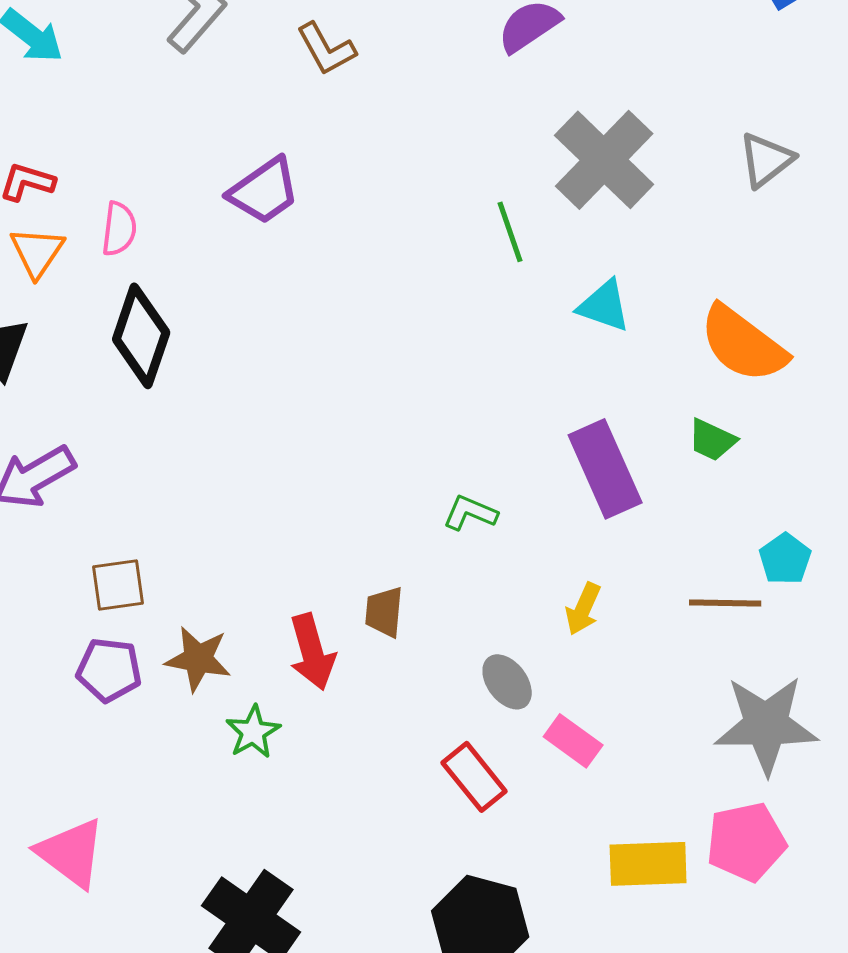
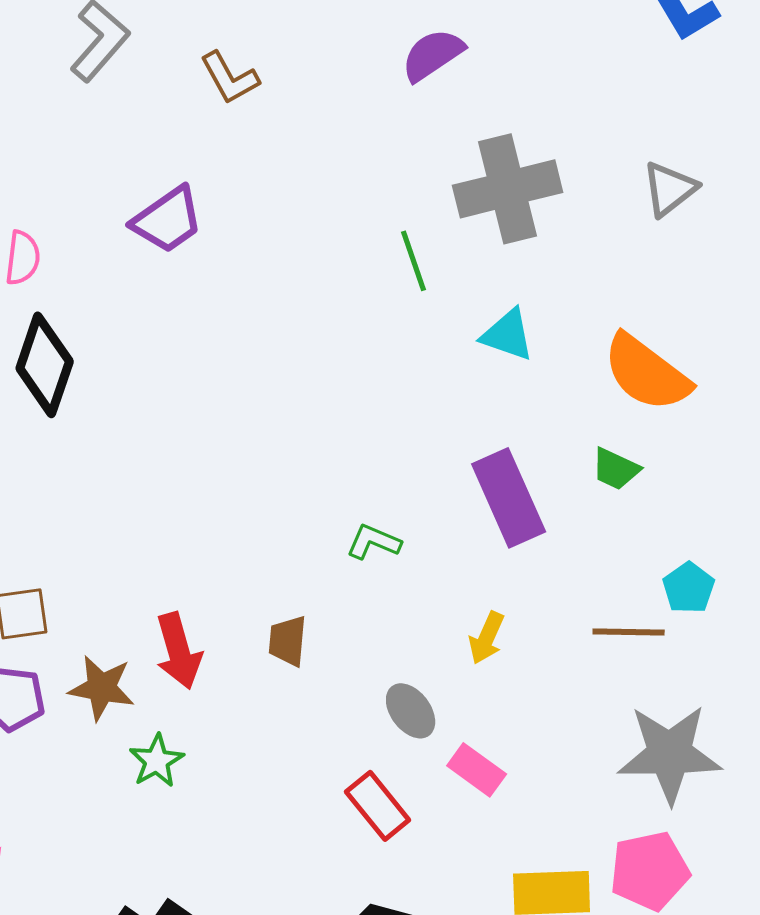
gray cross: (604, 160) -> (508, 189), turned 32
red arrow: (312, 652) -> (179, 651), moved

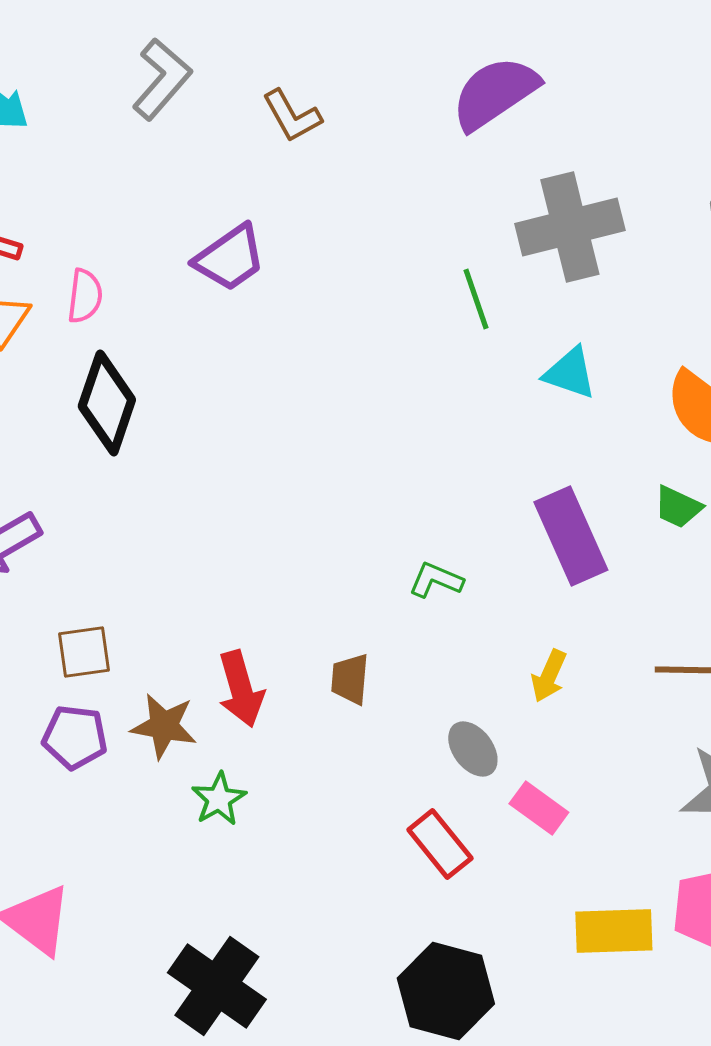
purple semicircle: (433, 55) -> (495, 93), size x1.4

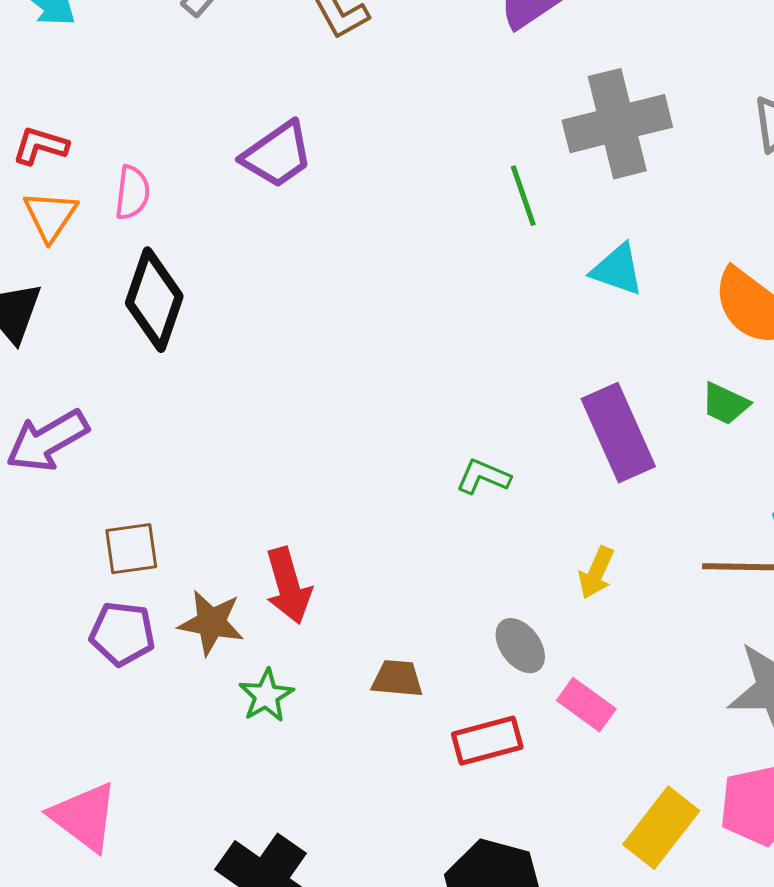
brown trapezoid: (350, 679) -> (397, 679), moved, turned 90
red rectangle: (440, 844) -> (487, 741), turned -66
yellow rectangle: (614, 931) -> (661, 828), turned -50

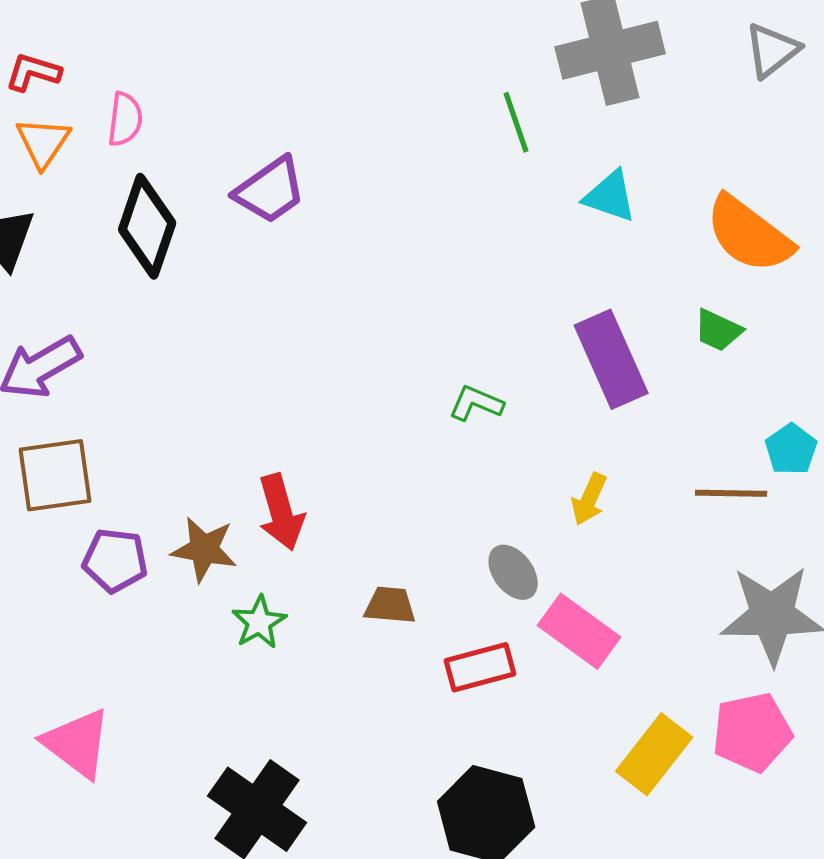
purple trapezoid: (277, 155) -> (270, 190), moved
brown square: (131, 549) -> (55, 475), moved, size x1.4
pink rectangle: (586, 705) -> (579, 631), size x1.4

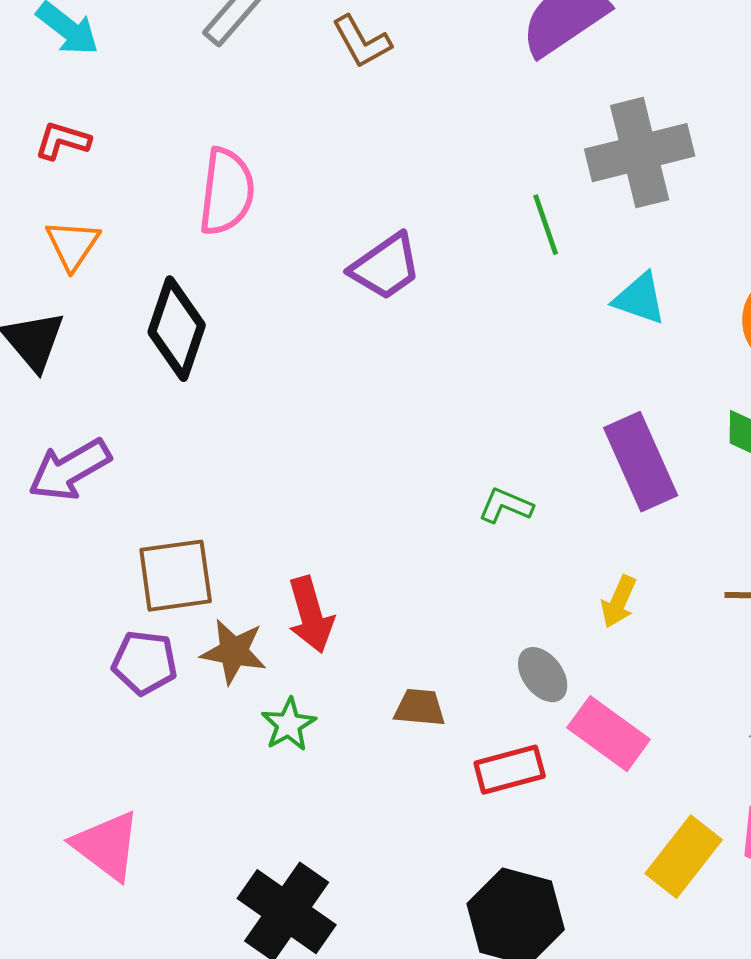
red L-shape: (33, 72) -> (63, 141), moved
pink semicircle: (125, 119) -> (227, 192), moved, size x1.6
purple trapezoid: (270, 190) -> (386, 267), moved
brown square: (55, 475) -> (176, 576), moved

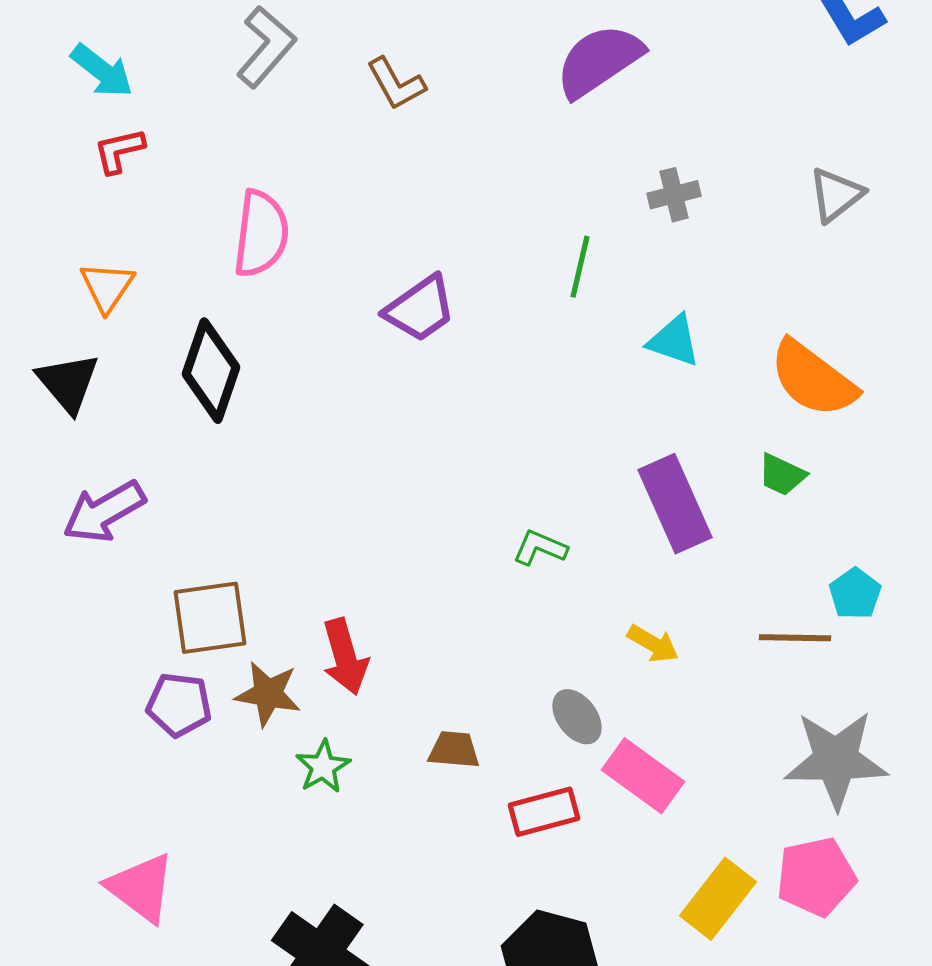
red L-shape: (63, 141) -> (119, 151), moved, turned -30
gray cross: (640, 153) -> (674, 195), size x0.5
green line: (546, 225) -> (580, 267), turned 32
yellow arrow: (619, 602) -> (653, 644), turned -84

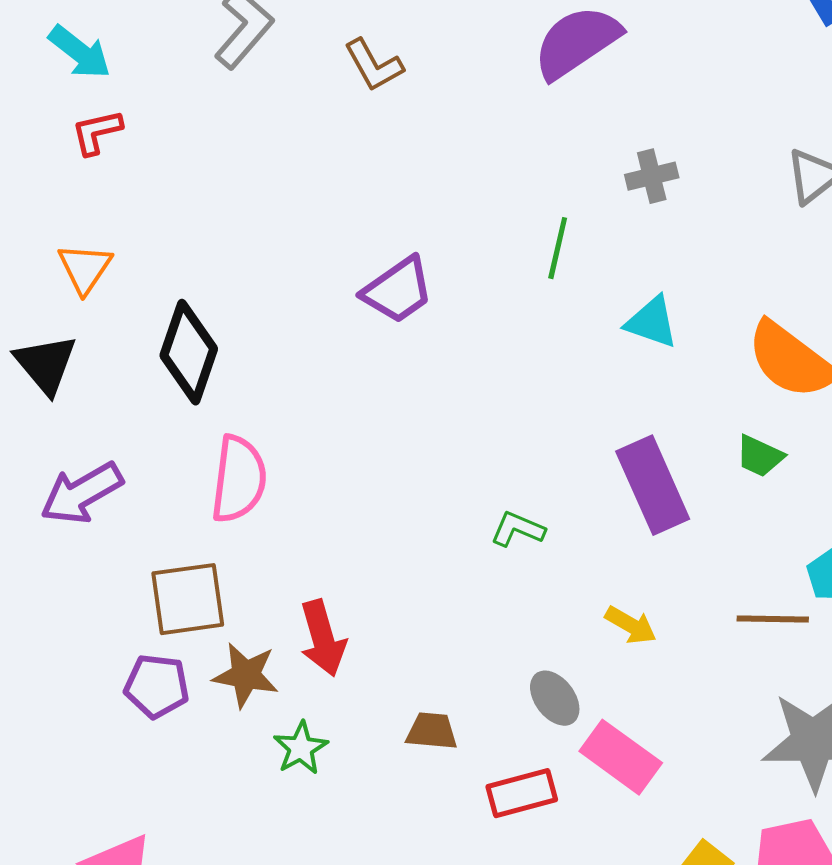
pink semicircle: (261, 234) -> (239, 479), moved

